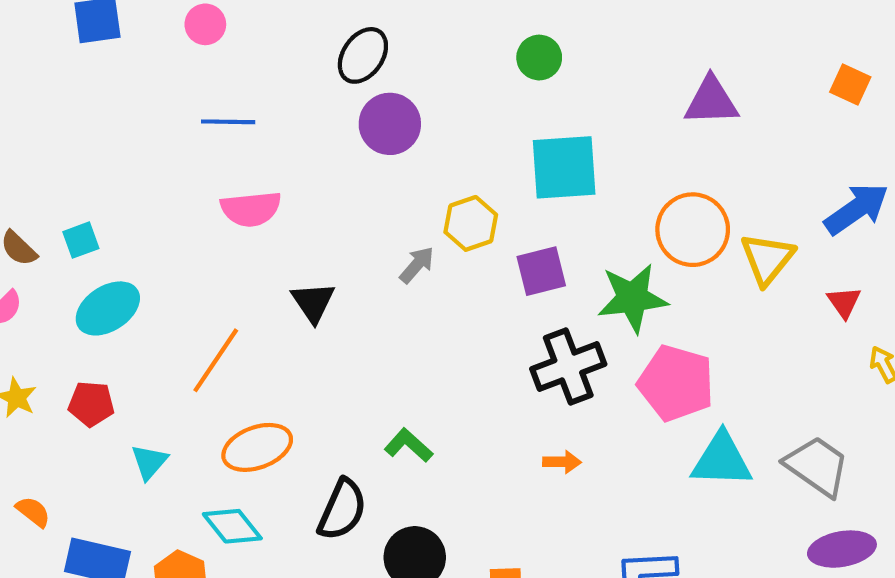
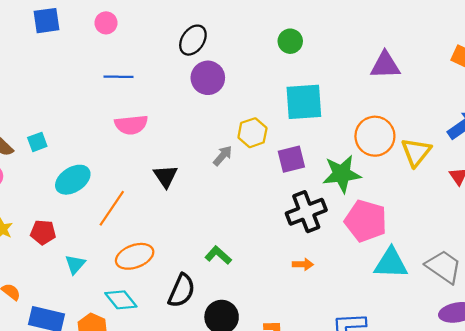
cyan ellipse: (108, 308) -> (73, 180), moved

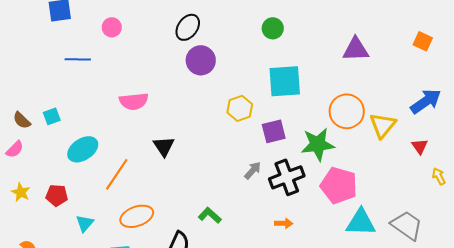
pink circle: (106, 23) -> (112, 27), moved
blue line: (119, 77) -> (78, 59), moved
gray arrow: (223, 156) -> (253, 170), moved

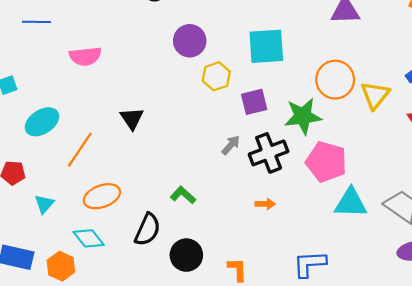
purple circle: (201, 60) -> (190, 41), moved
pink semicircle: (134, 101) -> (85, 56), moved

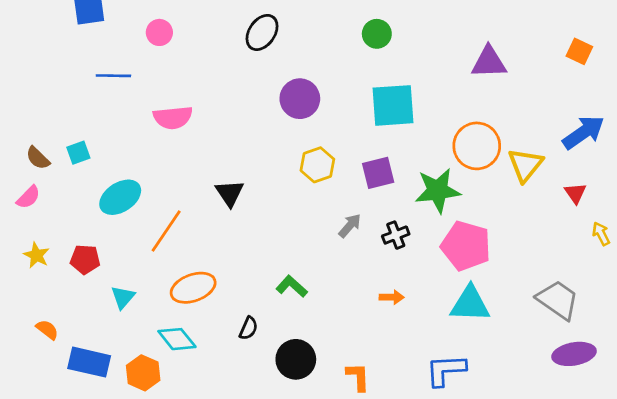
yellow hexagon: (216, 76) -> (317, 165), moved
black cross: (269, 153) -> (396, 235), size x0.6
cyan triangle: (351, 203) -> (470, 304), moved
black semicircle: (147, 230) -> (249, 328), size x0.6

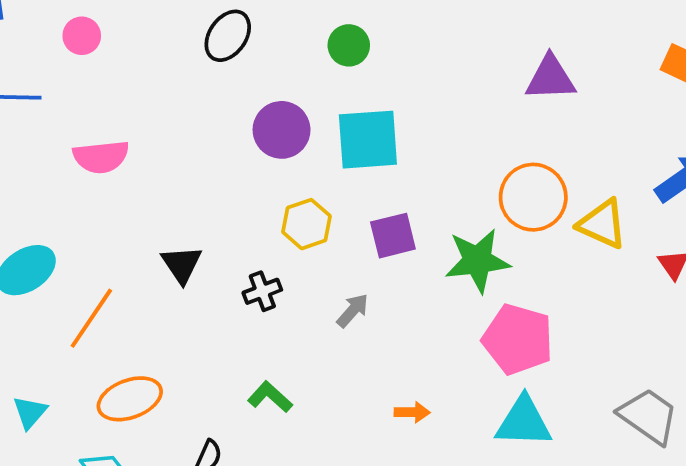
green circle: (377, 34) -> (349, 45), moved
cyan square: (393, 105) -> (368, 140), moved
yellow triangle: (525, 165) -> (602, 224), turned -45
black cross: (396, 235) -> (262, 291), moved

